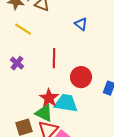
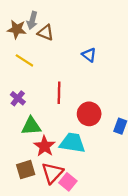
red star: (49, 98) -> (45, 146), moved
green triangle: (44, 113) -> (31, 126), moved, turned -30

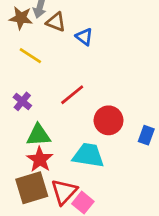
blue triangle: (89, 55) -> (84, 37), moved
red line: (59, 93) -> (72, 95), turned 50
red star: (45, 146) -> (40, 159), moved
brown square: (26, 170) -> (32, 188), size x1.4

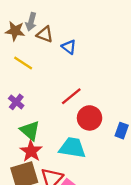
red line: (72, 95) -> (71, 96), moved
green triangle: (38, 135) -> (30, 131), turned 45

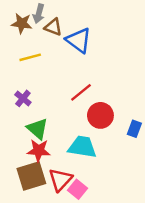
blue triangle: (69, 47) -> (79, 40), size x1.6
yellow line: (23, 63) -> (30, 57), turned -48
red star: (31, 151) -> (39, 151), turned -30

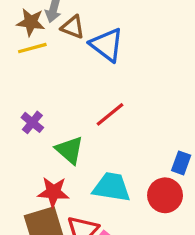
yellow line: (30, 57) -> (32, 48), moved
red circle: (100, 115) -> (165, 195), moved
green triangle: (37, 129) -> (70, 150), moved

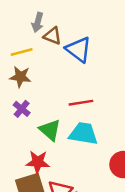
brown star: (31, 22) -> (20, 77), moved
red line: (110, 114) -> (81, 103), turned 30
cyan trapezoid: (112, 187) -> (83, 134), moved

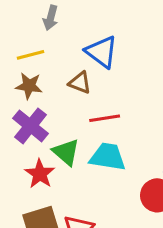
brown triangle: (53, 36) -> (80, 83), moved
purple cross: (22, 109) -> (31, 126), size x1.6
red star: (38, 162) -> (40, 174), moved, turned 30

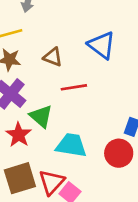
blue triangle: (102, 52) -> (102, 45), moved
cyan trapezoid: (108, 157) -> (71, 145), moved

